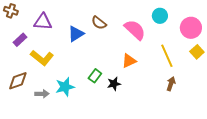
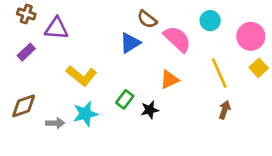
brown cross: (11, 11) -> (26, 14), moved
brown semicircle: (99, 23) -> (147, 19), moved
blue triangle: (76, 34) -> (130, 43), moved
yellow L-shape: (42, 58) -> (81, 76), moved

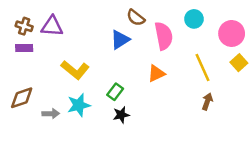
brown cross: (26, 14) -> (24, 26), moved
pink semicircle: (177, 39) -> (164, 36), turned 36
purple rectangle: (26, 52) -> (24, 48), turned 42
black star: (150, 110) -> (121, 115), moved

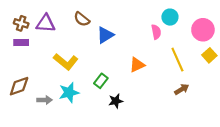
brown semicircle: (136, 18) -> (82, 19), moved
pink semicircle: (164, 36) -> (156, 32), moved, size x0.6
brown arrow: (207, 101) -> (182, 89), turned 40
black star: (121, 115) -> (116, 101), moved

